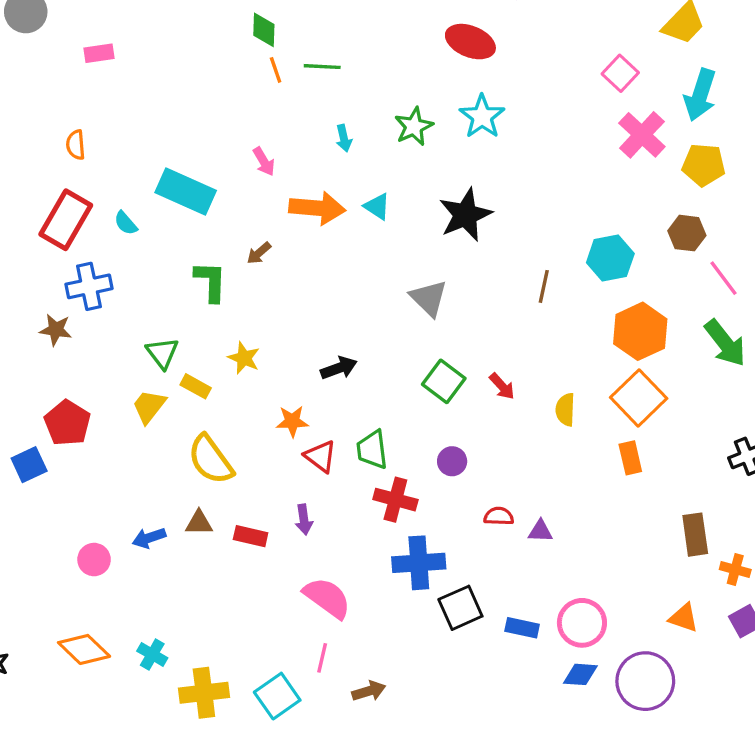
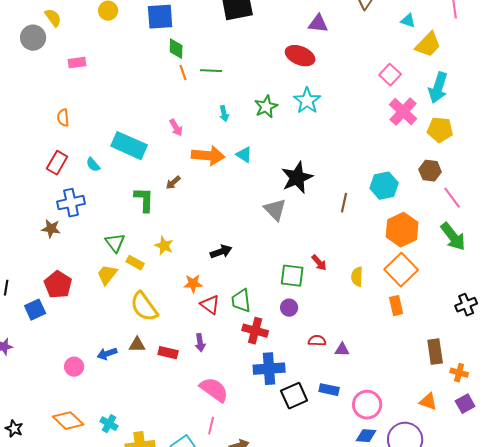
black star: (465, 215) -> (297, 178), moved
red rectangle: (66, 220) -> (57, 163), size x0.7
green square: (444, 381) -> (292, 276), moved, turned -30
blue rectangle: (522, 628) -> (329, 390), moved

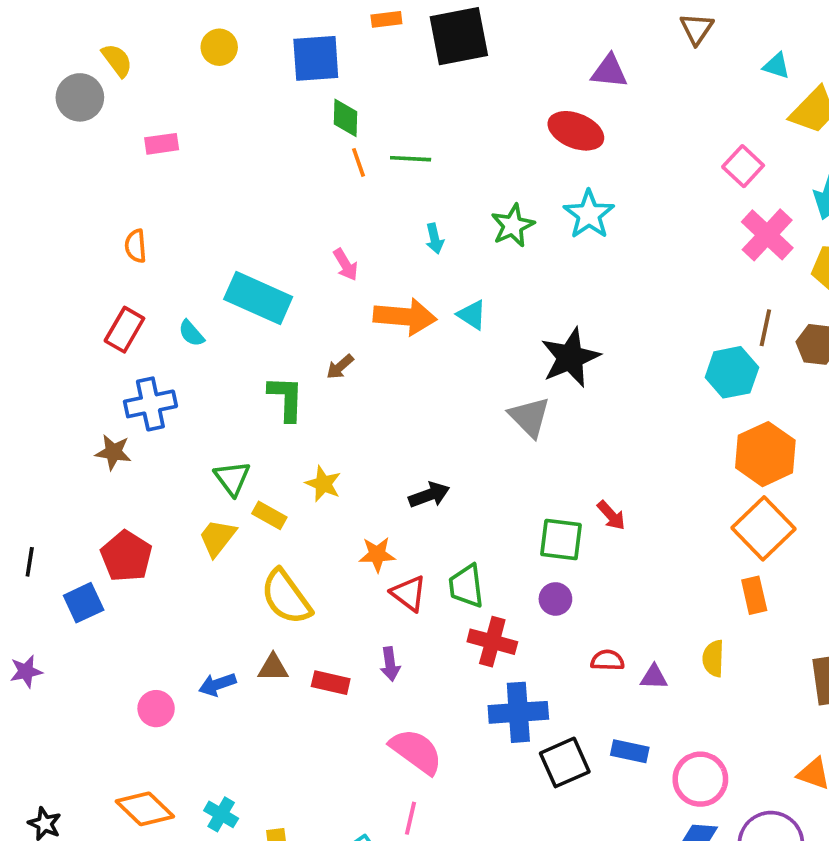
brown line: (344, 203) -> (765, 328), moved
yellow semicircle: (357, 277) -> (713, 658), moved

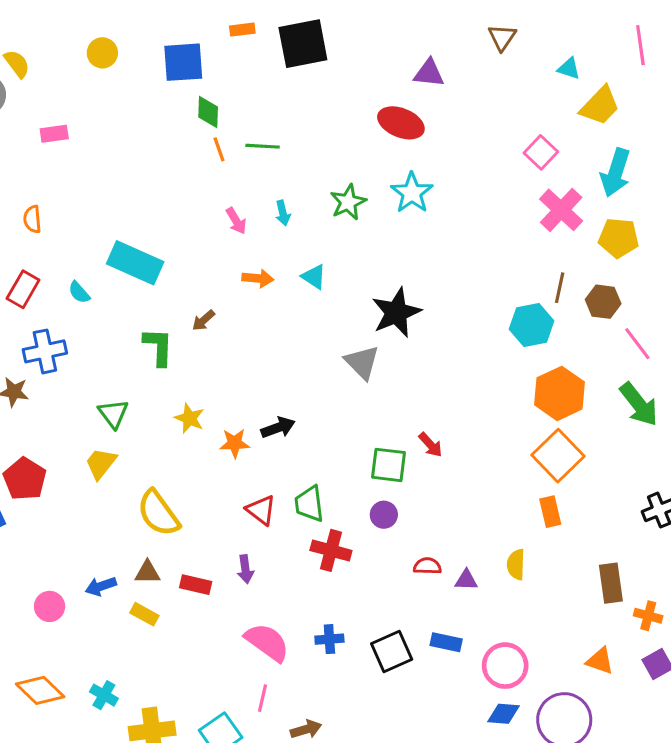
pink arrow: (346, 265) -> (236, 221), moved
orange arrow: (405, 317) -> (258, 278), size x0.6
yellow rectangle: (269, 515) -> (144, 614), moved
orange star: (377, 554) -> (235, 443), moved
blue cross: (518, 712) -> (329, 639), moved, size x0.6

